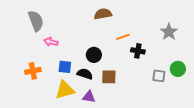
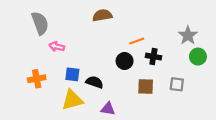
brown semicircle: (103, 14) -> (102, 15), moved
black circle: (94, 55) -> (125, 61), moved
green circle: (178, 69) -> (198, 57), moved
brown square: (109, 77) -> (146, 87), moved
purple triangle: (89, 97) -> (108, 109), moved

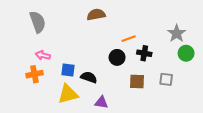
pink arrow: (57, 47) -> (43, 55), moved

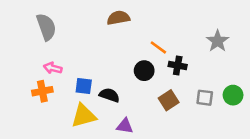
orange line: (129, 39) -> (158, 47), turned 56
green circle: (186, 53) -> (233, 95), moved
brown square: (137, 81) -> (169, 100), turned -35

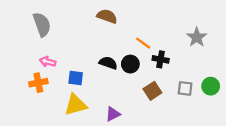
brown semicircle: (118, 18) -> (107, 16), turned 30
black semicircle: (109, 95) -> (108, 63), moved
purple triangle: (125, 126) -> (113, 114), turned -35

